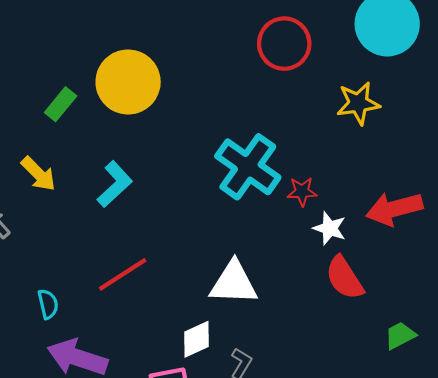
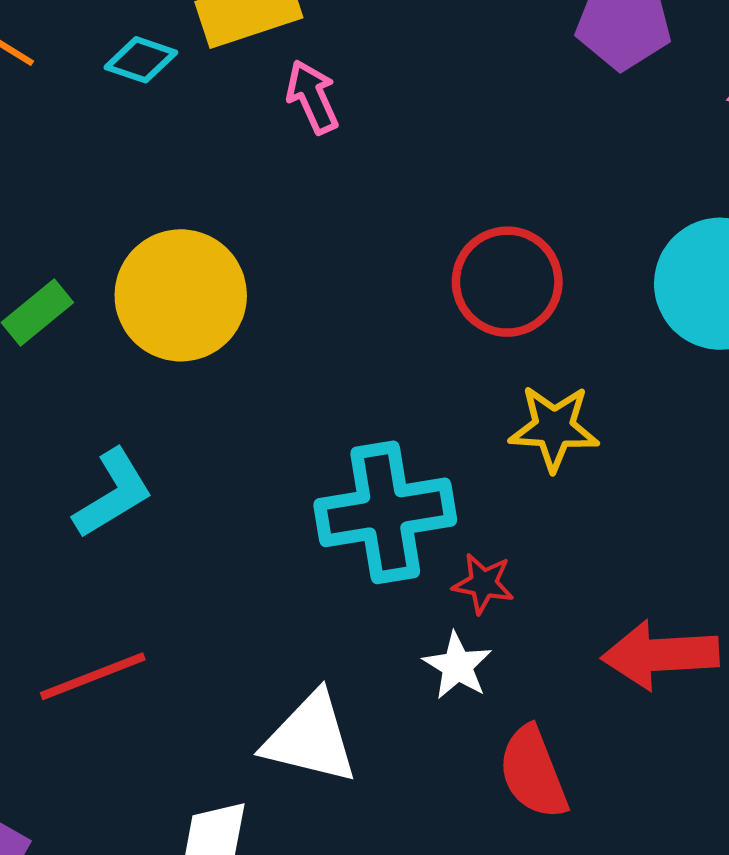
yellow star: (358, 103) -> (554, 428), moved
cyan cross: (248, 167) -> (385, 512), turned 34
white star: (330, 228) -> (457, 666), moved

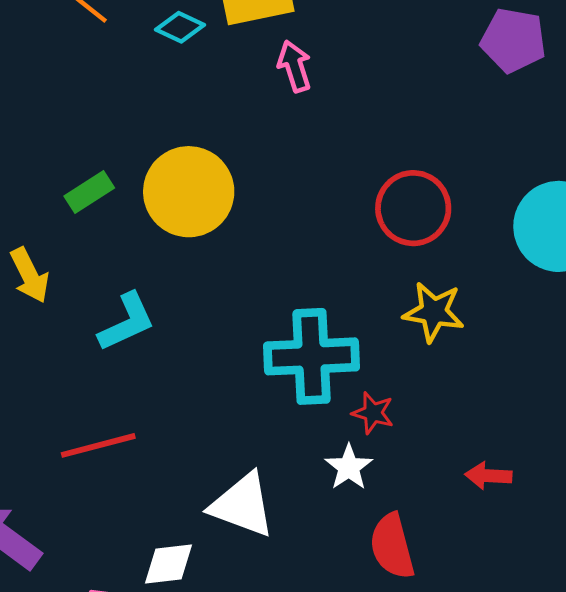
red arrow: (660, 655) -> (488, 476), size x0.6

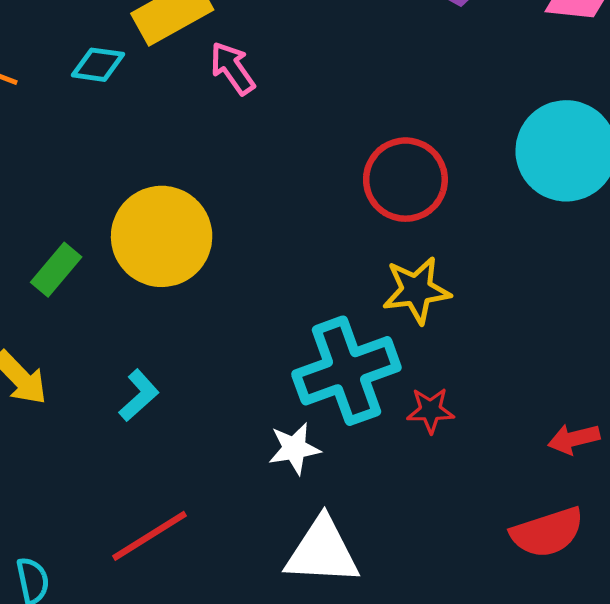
yellow star: (434, 312) -> (416, 290), moved
cyan L-shape: (127, 322) -> (139, 395), size x0.7
white star: (349, 467) -> (294, 448), moved, turned -30
red semicircle: (392, 546) -> (547, 532), moved, turned -76

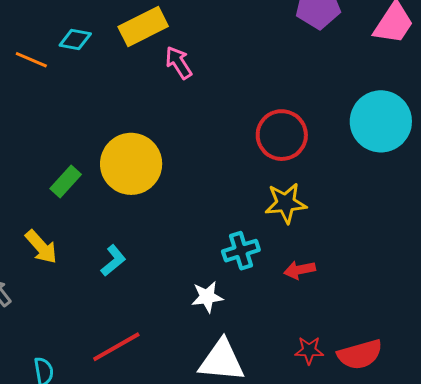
cyan diamond: (98, 65) -> (75, 39), moved
cyan cross: (346, 371) -> (241, 251), size x0.6
red star: (430, 410) -> (309, 350), moved
red arrow: (574, 439) -> (300, 270), moved

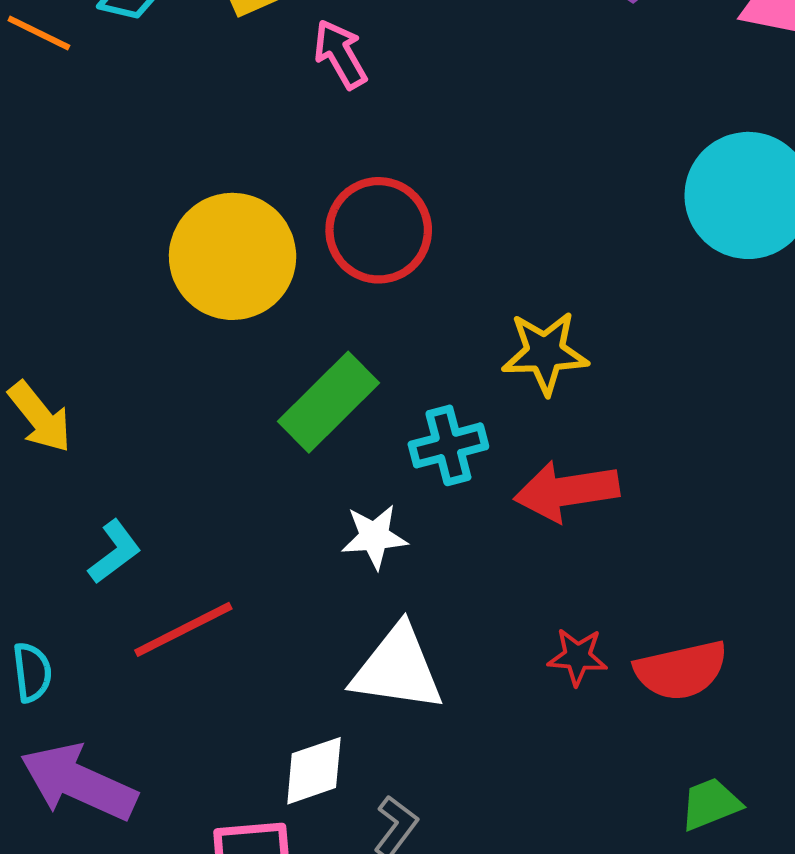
red circle: (282, 135) -> (379, 230), moved
green rectangle: (66, 182) -> (328, 402), moved, size x1.5
cyan L-shape: (113, 261) -> (115, 552), moved
red arrow: (300, 270) -> (566, 491), size x1.6

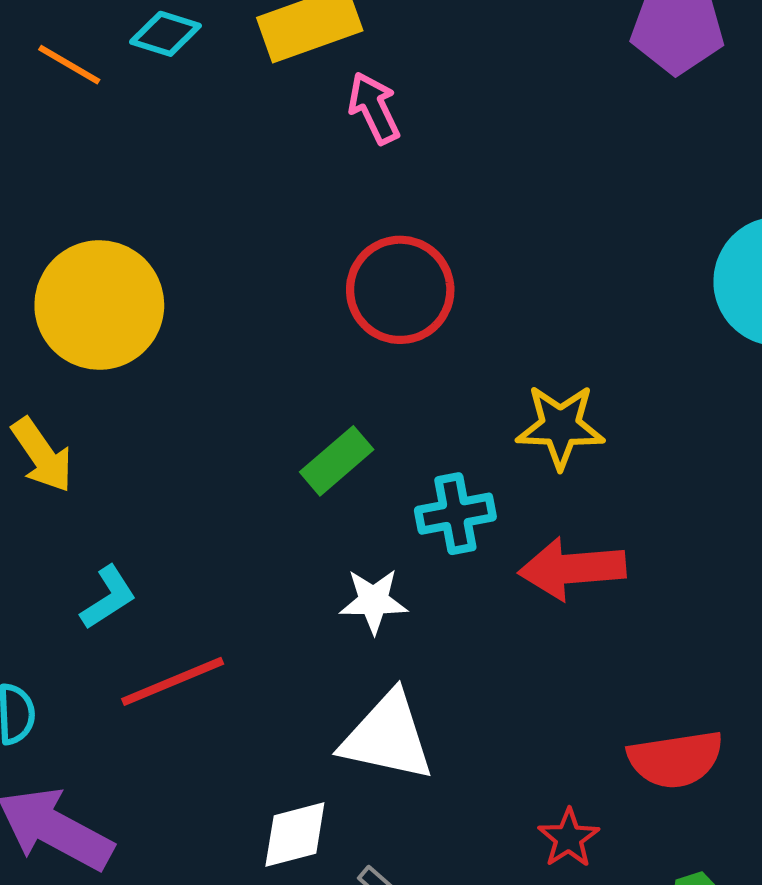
yellow circle: (233, 256) -> (99, 305), moved
green rectangle: (328, 402) -> (337, 461), size x0.7
red star: (577, 657) -> (569, 838), moved, turned 30

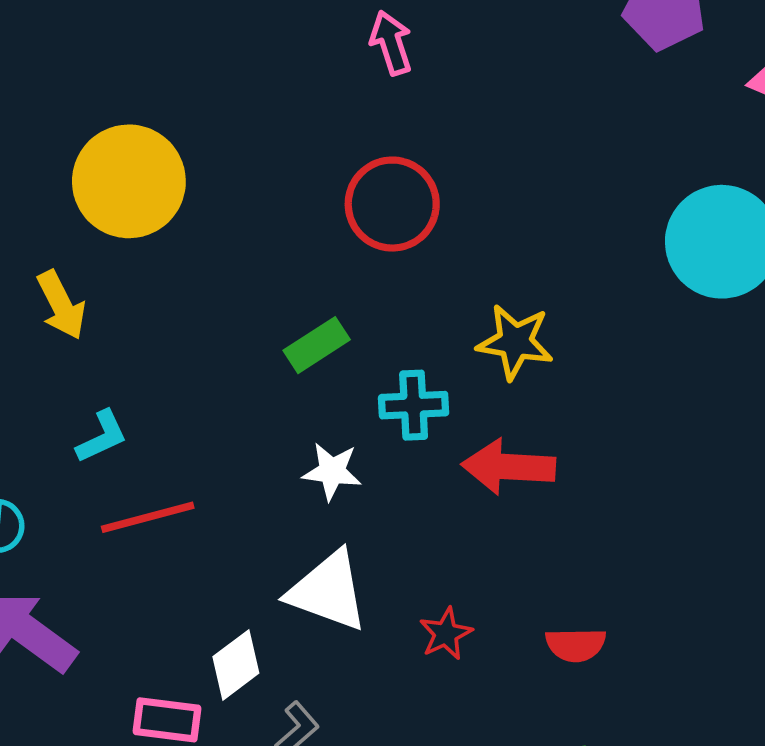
red semicircle: (676, 759) -> (576, 645), size x0.7
white diamond: (295, 834) -> (236, 665), turned -30
red star: (569, 838) -> (446, 634), moved

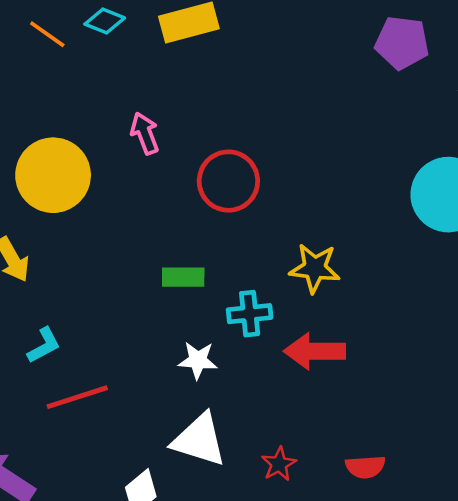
pink arrow: (391, 43) -> (145, 133), moved
green rectangle: (317, 345) -> (183, 277), turned 36

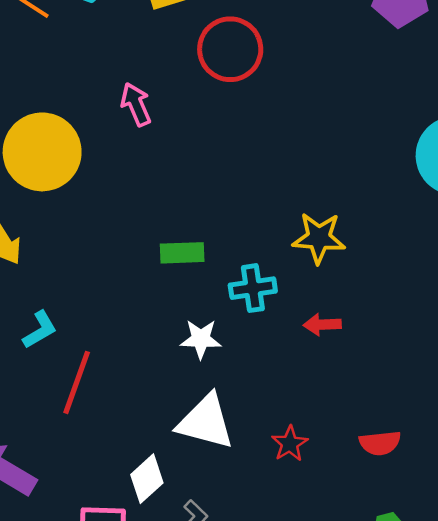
red circle: (228, 181) -> (230, 49), moved
red arrow: (315, 351) -> (322, 325), size x0.6
red line: (77, 397) -> (77, 382), turned -50

